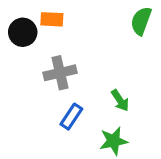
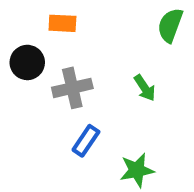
black circle: (23, 32) -> (27, 62), moved
green arrow: (120, 100) -> (145, 88), moved

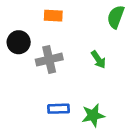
orange rectangle: (62, 23) -> (53, 16), moved
blue rectangle: (86, 141) -> (59, 109), moved, turned 54

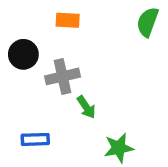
green arrow: (98, 60) -> (86, 107), moved
blue rectangle: (59, 109) -> (35, 139), moved

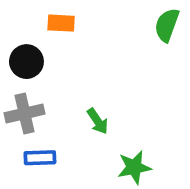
orange rectangle: (68, 20) -> (61, 23), moved
gray cross: (63, 76) -> (25, 113), moved

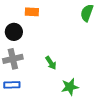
blue rectangle: (40, 158) -> (12, 85), moved

